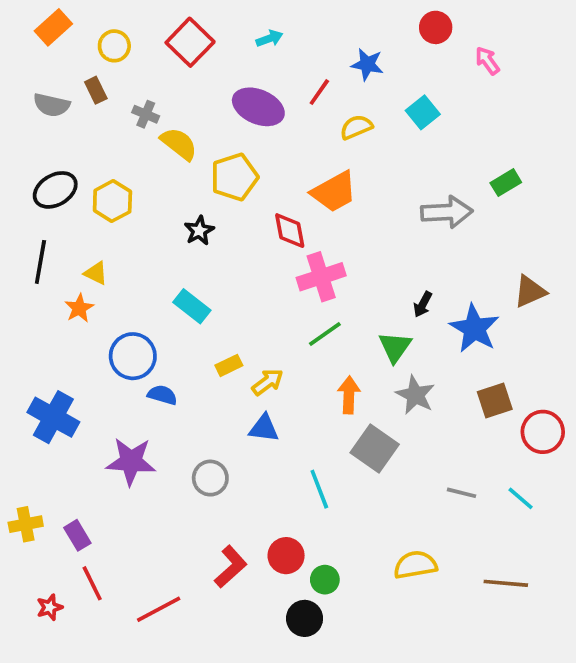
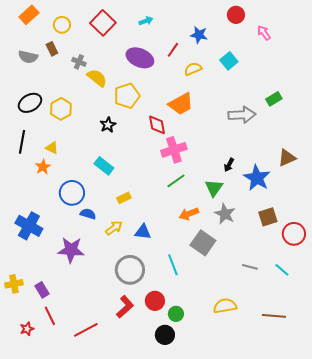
yellow arrow: (268, 382) -> (114, 228), moved
orange arrow: (349, 395) -> (189, 214), turned -114
gray circle: (210, 478) -> (130, 270), moved, size x1.5

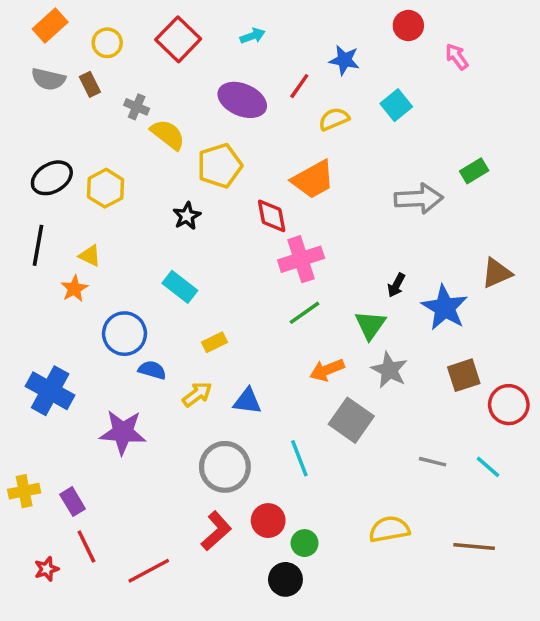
gray semicircle: (28, 57) -> (48, 79), moved

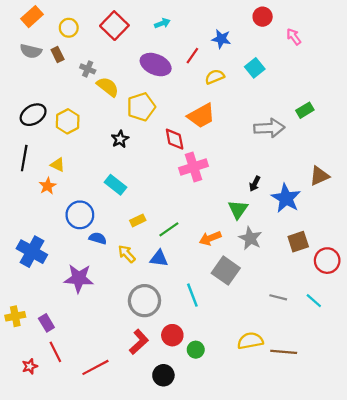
green line: (305, 313) -> (169, 229), moved
yellow arrow: (197, 394) -> (127, 254), turned -96
brown line: (474, 547) -> (284, 352), moved
black circle: (285, 579) -> (163, 375), moved

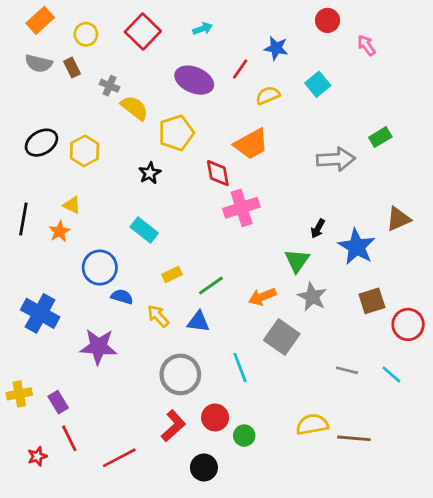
black line: (24, 158) -> (23, 219), moved

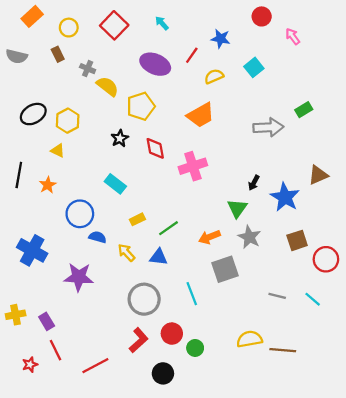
cyan arrow: (203, 29) -> (162, 23), turned -112
gray semicircle: (39, 63) -> (17, 56), moved
red diamond: (218, 173) -> (155, 148), moved
yellow triangle: (72, 205) -> (58, 151), moved
gray square: (282, 337) -> (225, 269), turned 36

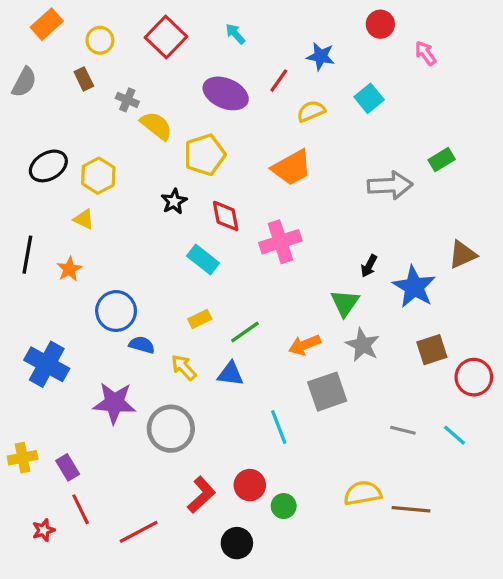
gray semicircle: (17, 56) -> (24, 82), turned -75
cyan rectangle: (115, 184) -> (203, 259), moved
gray circle: (144, 299) -> (171, 429), moved

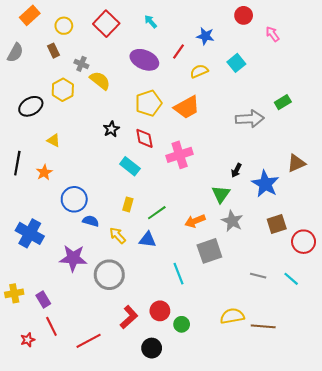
yellow pentagon: (205, 155) -> (149, 103), moved
yellow hexagon: (98, 176) -> (63, 90), moved
yellow rectangle: (200, 319) -> (128, 204), turned -48

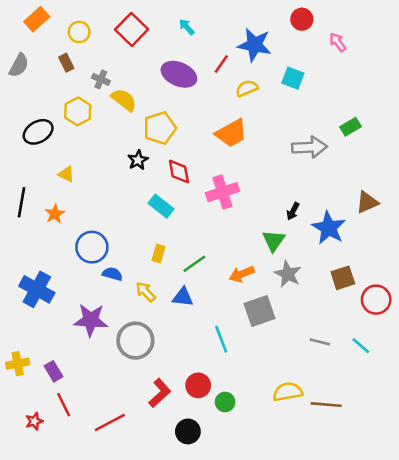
blue star: (205, 36) -> (254, 45), size x1.5
cyan square: (236, 63) -> (293, 78), turned -30
yellow pentagon: (149, 103) -> (160, 128), moved

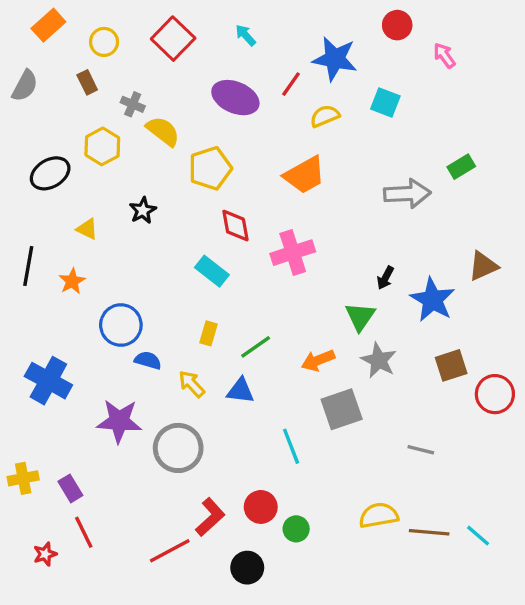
black star: (138, 160) -> (143, 210), moved
cyan line: (361, 346) -> (478, 536), moved
red line: (110, 422) -> (170, 551), moved

